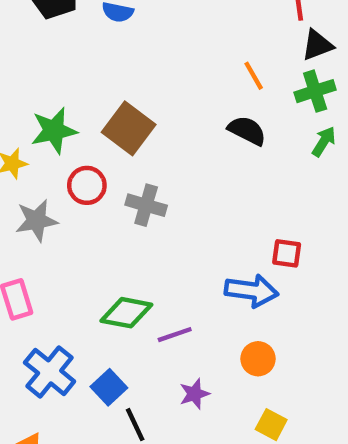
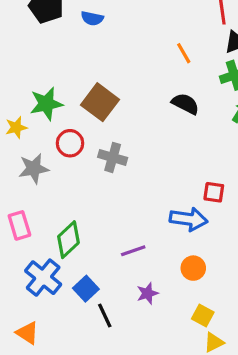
orange line: (254, 76) -> (184, 53), moved
green diamond: (126, 313) -> (68, 240), moved, turned -54

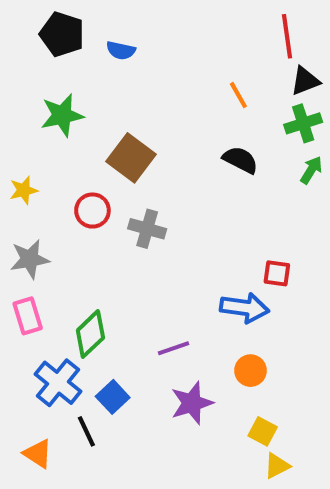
green star: (46, 104) -> (62, 115), moved
gray star: (34, 169) -> (30, 259), moved
purple star: (147, 293) -> (192, 403), size x1.5
black line: (105, 316) -> (86, 431), moved

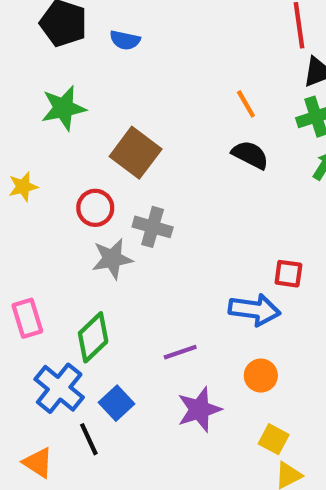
orange line: (238, 95) -> (246, 104), moved
gray star: (30, 259) -> (112, 259), moved

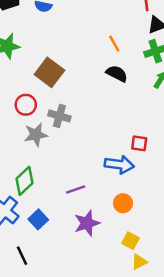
black line: (89, 439) -> (22, 256), moved

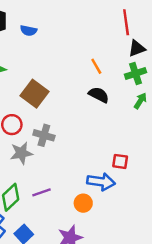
purple line: (76, 190) -> (42, 192), moved
orange circle: (123, 203) -> (83, 203), moved

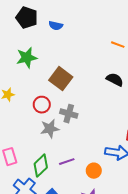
orange line: (96, 66) -> (118, 45), moved, turned -40
orange circle: (83, 203) -> (94, 171), moved

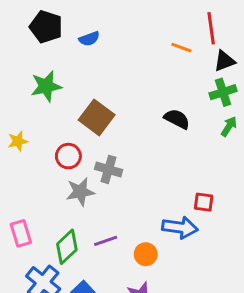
blue semicircle: (56, 26) -> (89, 39), turned -32
orange line: (118, 45) -> (181, 48), moved

